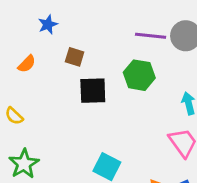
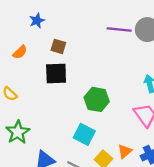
green hexagon: (139, 75) -> (97, 99), moved
black square: (93, 91) -> (56, 74), moved

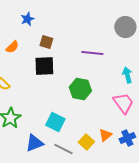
purple line: (119, 30) -> (92, 53), moved
cyan square: (84, 134) -> (55, 122), moved

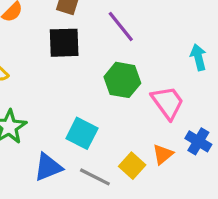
purple line: (92, 53) -> (121, 27), moved, turned 45
pink trapezoid: (123, 103) -> (168, 103), moved
blue cross: (127, 138) -> (198, 141), moved, turned -35

